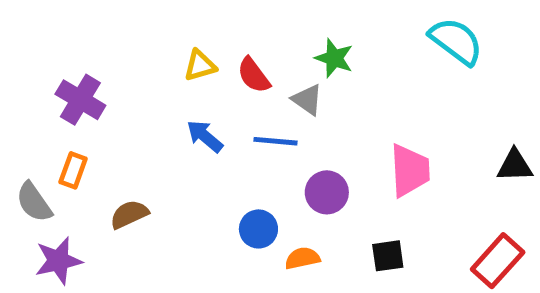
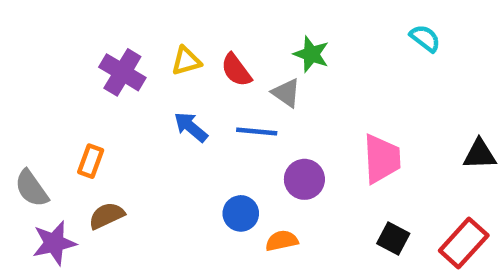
cyan semicircle: (456, 41) -> (425, 38), size x0.6
purple cross: (80, 100) -> (122, 72), moved
orange rectangle: (73, 170) -> (91, 161), moved
brown semicircle: (129, 214) -> (107, 216), moved
black square: (388, 256) -> (393, 238), moved, turned 36

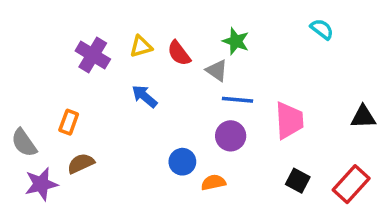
blue line: (257, 132) -> (237, 100), moved

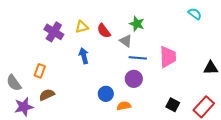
cyan semicircle: (322, 29) -> (195, 14), moved
blue arrow: (144, 96) -> (84, 56), turned 35
pink trapezoid: (289, 120) -> (168, 57), moved

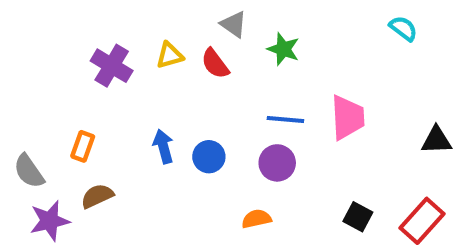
gray triangle: (126, 41) -> (234, 24), moved
blue arrow: (84, 56) -> (163, 146), moved
blue circle: (106, 94) -> (209, 157), moved

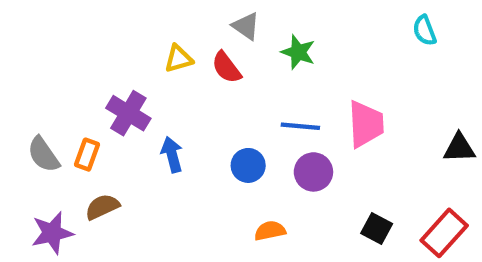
cyan semicircle: (403, 28) -> (425, 30), turned -148
purple cross: (112, 66) -> (128, 113), moved
blue circle: (209, 157) -> (248, 165), moved
purple circle: (277, 163) -> (313, 172), moved
gray semicircle: (29, 171) -> (43, 155), moved

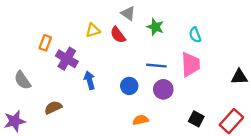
cyan semicircle: (425, 30) -> (195, 35), moved
orange rectangle: (87, 155) -> (45, 43), moved
purple star: (52, 233) -> (15, 121), moved

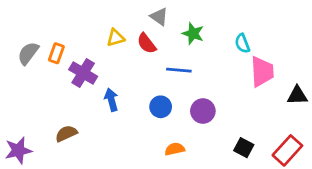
pink trapezoid: (191, 64) -> (262, 72), moved
blue line: (156, 66) -> (179, 70), moved
gray semicircle: (23, 80) -> (28, 53), moved, turned 72

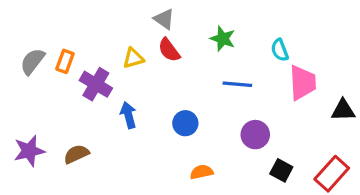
gray triangle: (159, 17) -> (164, 19), moved
yellow triangle: (116, 38) -> (133, 58), moved
blue line: (179, 70) -> (237, 84), moved
purple circle: (203, 111) -> (255, 135), moved
purple star: (18, 150) -> (29, 151), moved

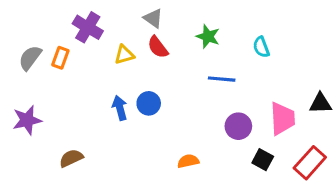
pink trapezoid: (302, 83) -> (282, 119), moved
purple cross: (96, 84) -> (88, 27), moved
blue circle: (185, 123) -> (149, 103), moved
purple star: (29, 151) -> (27, 120), moved
brown semicircle: (76, 154) -> (71, 158), moved

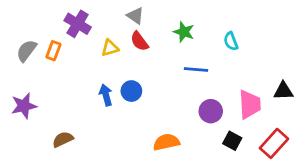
orange semicircle: (188, 161) -> (166, 142), size x1.4

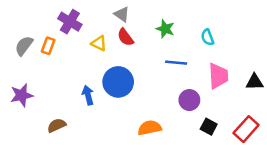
yellow triangle: (110, 48) -> (99, 43), turned 42
blue circle: (131, 91) -> (118, 82), size x1.6
blue arrow: (106, 95) -> (88, 95), moved
pink trapezoid: (250, 104) -> (218, 76), moved

